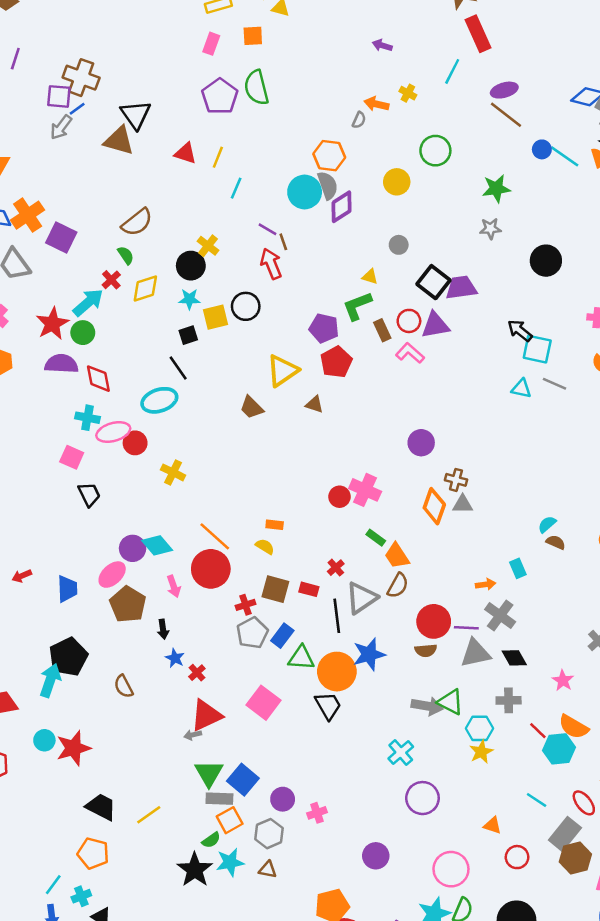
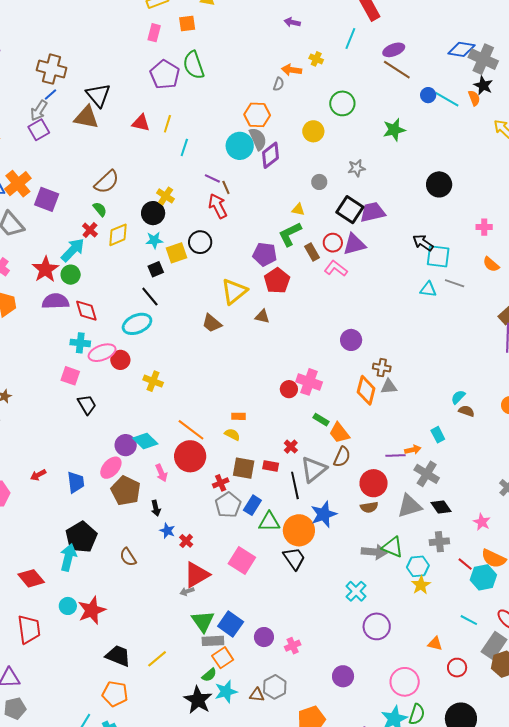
purple square: (59, 96) -> (39, 130), moved, turned -30
gray star: (490, 229) -> (357, 168), moved
purple line: (466, 628) -> (395, 455), moved
gray hexagon: (269, 834) -> (275, 687), moved

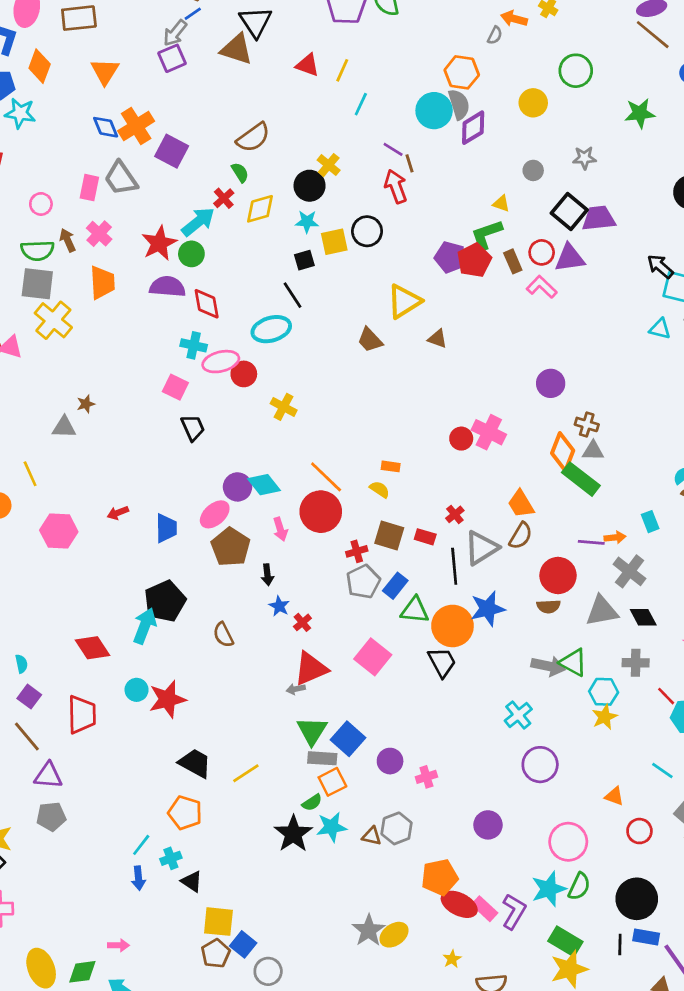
red pentagon: (277, 281) -> (474, 260), moved
green rectangle: (321, 420) -> (581, 479), moved, size x1.8

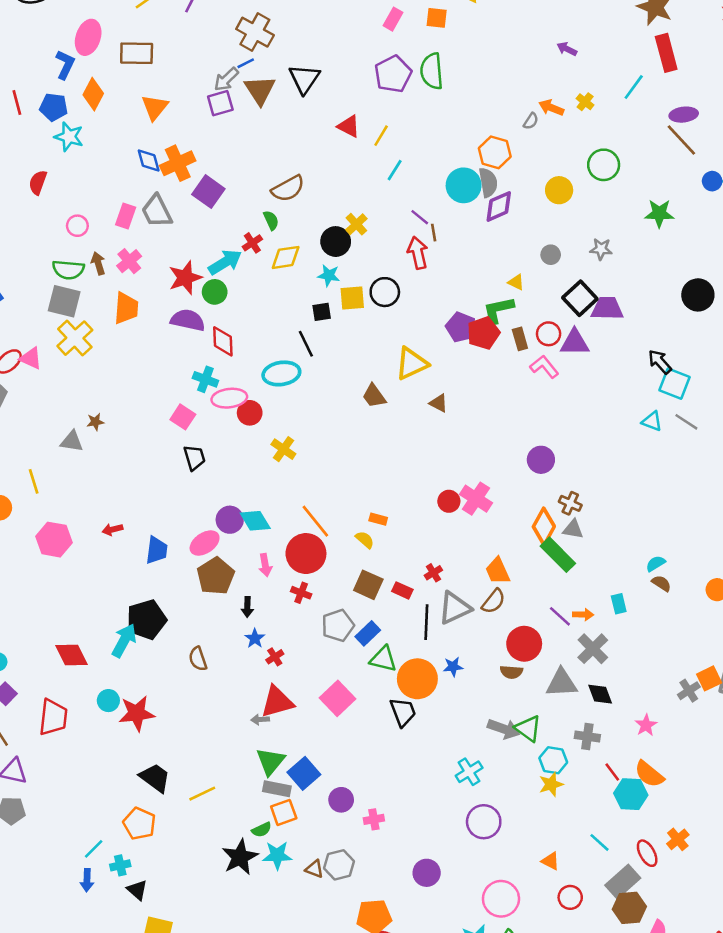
brown triangle: (237, 49) -> (260, 90), moved, turned 32
purple line: (591, 542) -> (560, 616), turned 30
red cross: (357, 551) -> (301, 593), moved, turned 30
blue star: (488, 609) -> (453, 667), size x0.6

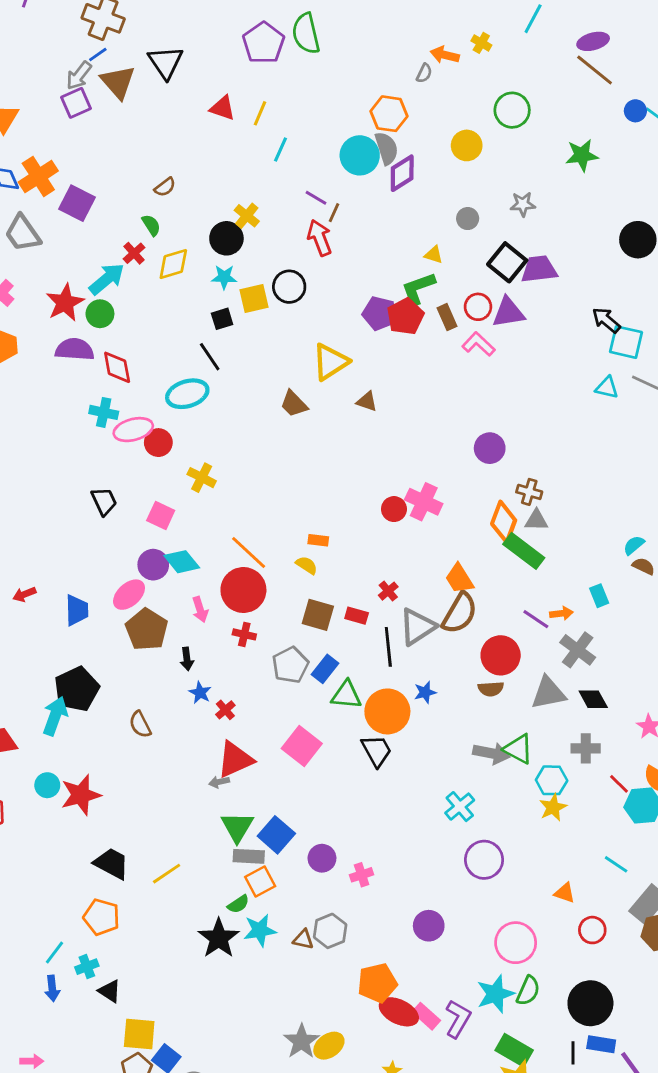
brown semicircle: (288, 189) -> (165, 187), size x0.6
brown line: (434, 233) -> (334, 213), turned 42
pink square: (183, 417) -> (161, 516), moved
brown semicircle: (494, 601) -> (460, 613), size x1.4

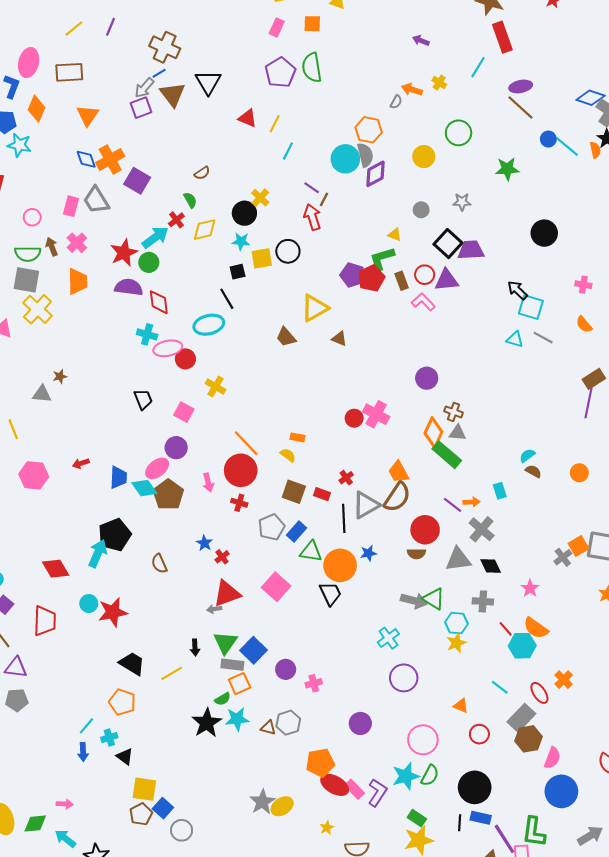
cyan diamond: (182, 562) -> (144, 488), moved
black arrow: (187, 659) -> (195, 648), moved
green rectangle: (514, 1050) -> (417, 818), size x0.7

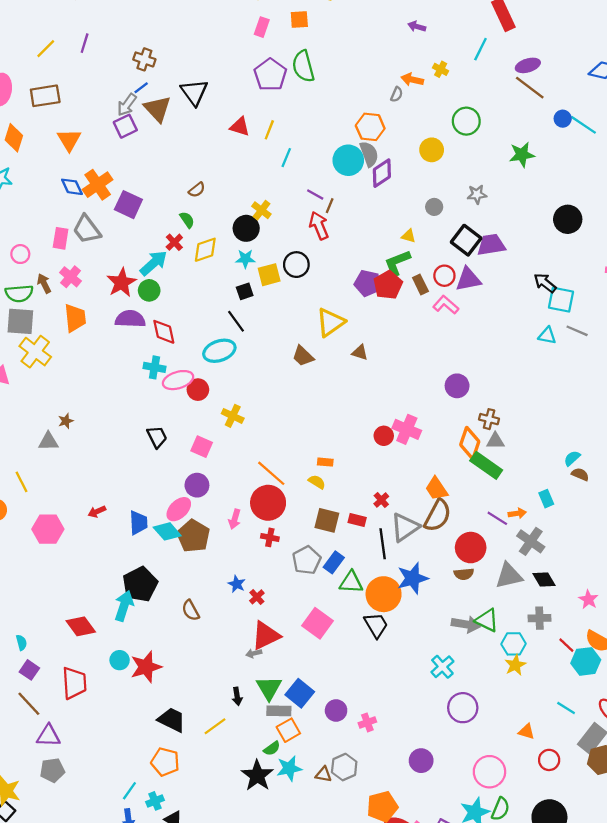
brown cross: (165, 47) -> (144, 59), size x0.7
pink arrow: (208, 483) -> (235, 519), turned 36
blue star: (368, 553) -> (413, 578), size x1.8

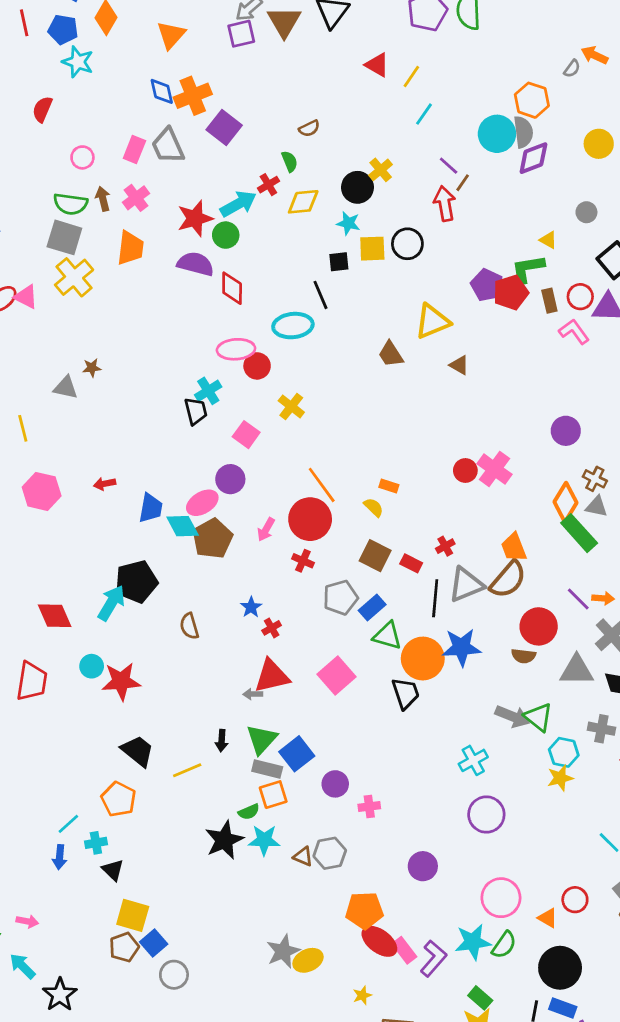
cyan cross: (154, 367) -> (208, 391), moved, turned 35
orange triangle: (527, 732) -> (548, 918), moved

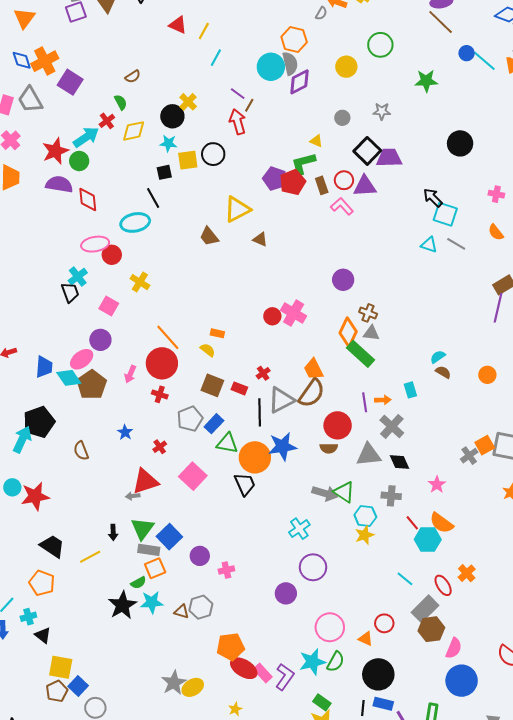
purple line: (578, 599) -> (365, 402), turned 42
red cross: (272, 628) -> (160, 447), moved
purple circle: (423, 866) -> (286, 593), moved

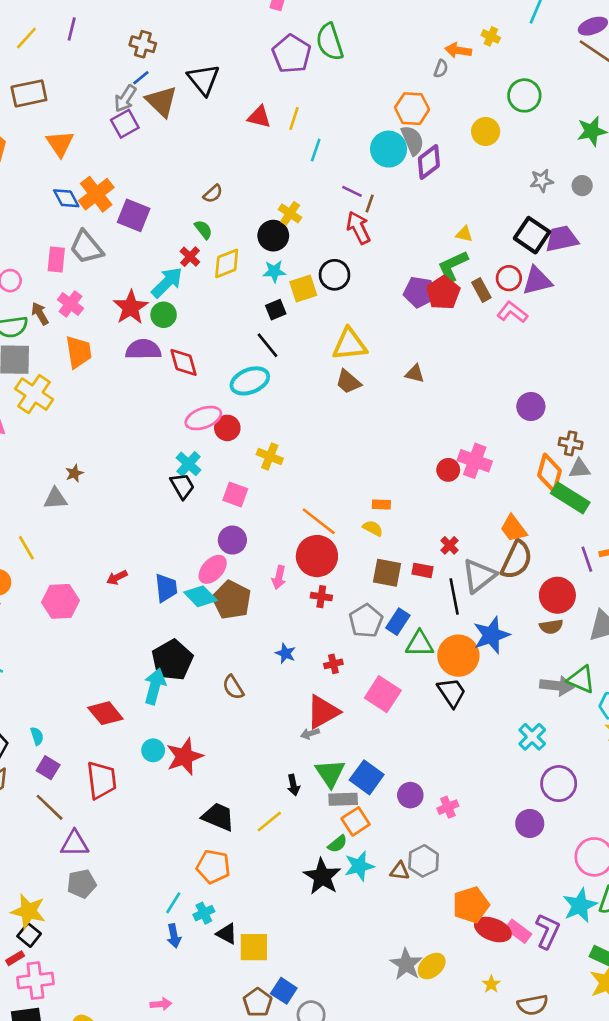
gray circle: (342, 118) -> (582, 186), moved
yellow triangle: (237, 209) -> (350, 344), moved, turned 32
red cross: (160, 447) -> (333, 664), turned 32
yellow square: (61, 667) -> (254, 947), moved

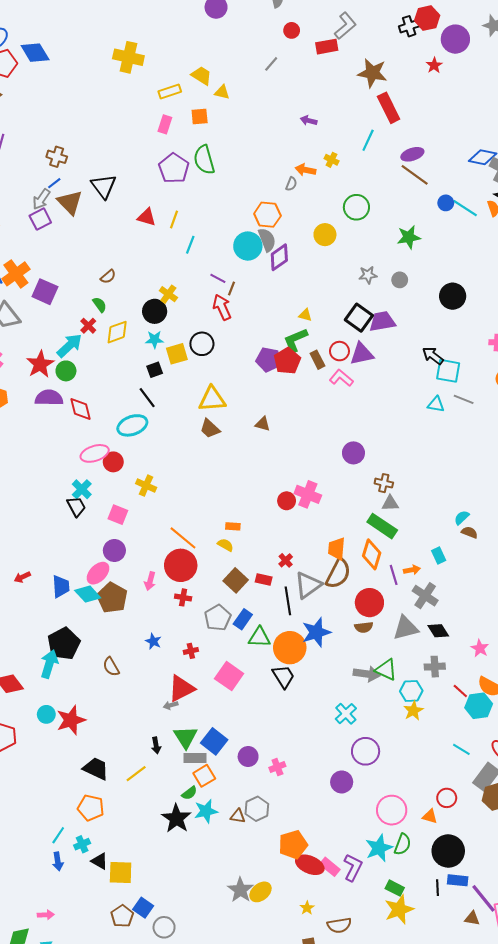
orange diamond: (550, 473) -> (372, 554), moved
orange trapezoid: (514, 528) -> (337, 549), turned 40
brown square: (387, 573) -> (236, 580), turned 30

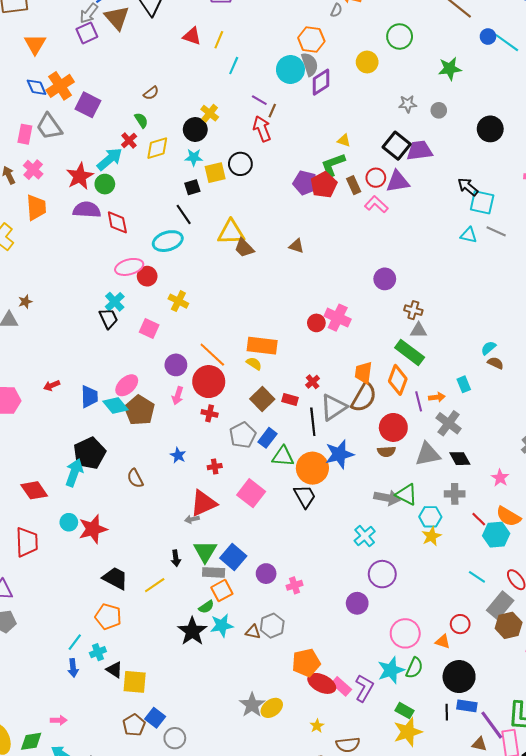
yellow triangle: (212, 399) -> (231, 232), moved
orange rectangle: (233, 526) -> (262, 346), size x2.0
purple circle: (114, 550) -> (176, 365), moved

